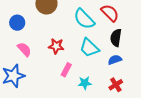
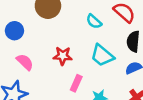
cyan semicircle: (84, 19) -> (94, 21), size x0.6

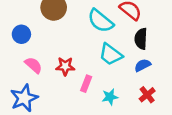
cyan semicircle: (94, 21) -> (101, 21), size x1.6
red star: (63, 56) -> (65, 66), moved

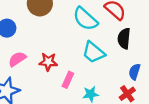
pink semicircle: (33, 65) -> (17, 59), turned -78
blue semicircle: (143, 65) -> (135, 72), moved, turned -49

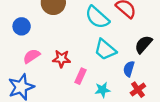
black semicircle: (124, 39) -> (143, 44), moved, turned 36
blue semicircle: (135, 72) -> (129, 69), moved

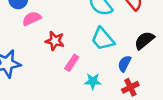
pink semicircle: (32, 56) -> (32, 19), moved

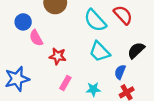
pink semicircle: (32, 19) -> (36, 38), turned -91
pink rectangle: (72, 63) -> (65, 83), moved

